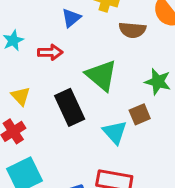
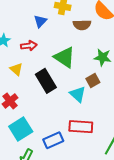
yellow triangle: (21, 96) -> (16, 69), moved

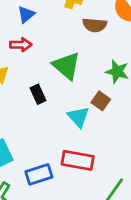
blue triangle: (40, 21) -> (26, 15), moved
black rectangle: (46, 81) -> (38, 94), size x0.6
brown square: (93, 81) -> (101, 101), turned -32

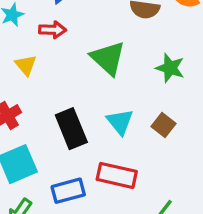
black rectangle: (38, 94) -> (71, 129), moved, size x1.6
brown square: (101, 101) -> (164, 125), moved

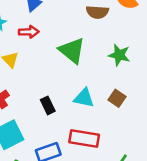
cyan triangle: (120, 122) -> (84, 98), turned -35
black rectangle: (71, 129) -> (48, 105), size x0.6

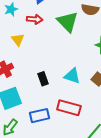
green triangle: (72, 51) -> (68, 22), moved

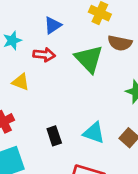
yellow triangle: (18, 40) -> (21, 82), turned -32

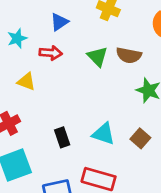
brown semicircle: (120, 43) -> (129, 55), moved
green triangle: (89, 59) -> (97, 57), size x0.7

